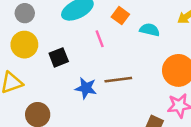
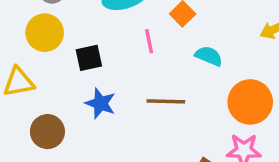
cyan semicircle: (150, 30) -> (209, 56), moved
blue star: (86, 88) -> (100, 103), moved

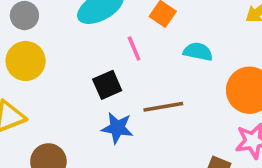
black square: (89, 58) -> (107, 85), moved
blue star: (100, 103) -> (117, 128), moved

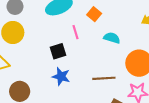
brown line: (163, 107) -> (104, 78), moved

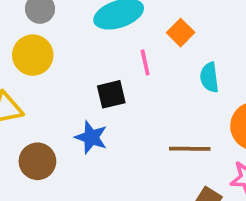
cyan semicircle: (112, 38) -> (209, 77), turned -119
blue star: (61, 76) -> (91, 137), moved

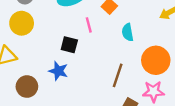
black square: (111, 94) -> (69, 45), turned 30
brown line: (190, 149) -> (118, 75), turned -70

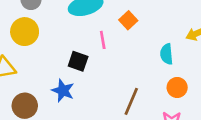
cyan semicircle: (128, 32) -> (167, 54), moved
orange circle: (156, 60) -> (177, 87), size x0.6

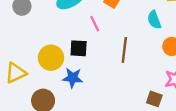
yellow circle: (25, 32) -> (51, 58), moved
brown line: (131, 101) -> (124, 50), moved

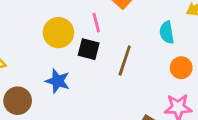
black square: (79, 48) -> (89, 49), moved
yellow circle: (51, 58) -> (58, 33), moved

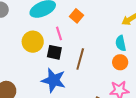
cyan semicircle: (167, 32) -> (121, 43), moved
blue star: (58, 81) -> (54, 80), moved, size x1.4

